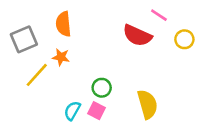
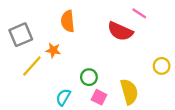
orange semicircle: (63, 24) -> (68, 21), moved
yellow circle: (184, 39) -> (162, 66), moved
pink square: (97, 111) -> (99, 97), moved

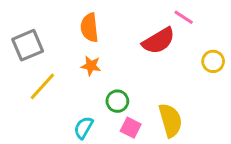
red semicircle: (120, 31) -> (159, 41), turned -55
orange star: (53, 50) -> (91, 66), moved
yellow circle: (162, 66) -> (213, 61), moved

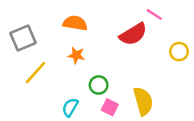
orange semicircle: (89, 28) -> (75, 23), turned 105

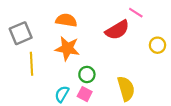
orange star: (76, 55) -> (67, 48), size x1.6
yellow line: (35, 73) -> (32, 64), turned -45
pink square: (110, 107) -> (85, 94), moved

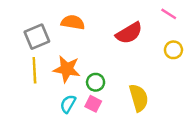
pink line: (136, 13) -> (169, 14), moved
gray square: (21, 33) -> (37, 37), moved
orange star: (67, 48) -> (67, 69), moved

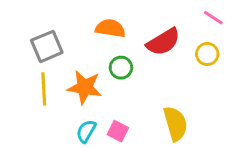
orange semicircle: (73, 22) -> (110, 28), moved
yellow circle: (173, 50) -> (207, 54), moved
green circle: (96, 82) -> (121, 68), moved

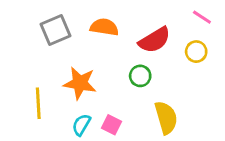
gray square: (47, 46) -> (55, 30), moved
green circle: (121, 68) -> (140, 76), moved
yellow line: (44, 89) -> (38, 103), moved

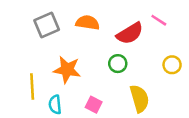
pink line: (202, 17) -> (159, 20), moved
yellow circle: (196, 52) -> (172, 65), moved
cyan semicircle: (81, 125) -> (55, 105), moved, turned -36

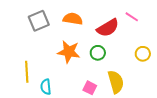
orange star: (67, 70) -> (69, 52), moved
pink square: (94, 105) -> (90, 88), moved

